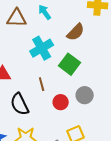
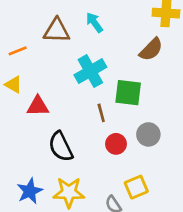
brown semicircle: (76, 32) -> (151, 49), moved
green square: (70, 64) -> (128, 93), turned -30
brown line: (42, 84) -> (101, 113), moved

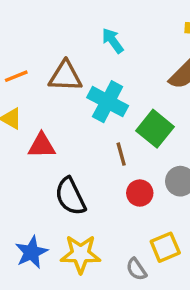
brown triangle: (57, 31) -> (65, 76), moved
cyan cross: (90, 71) -> (108, 102), turned -32
green square: (128, 93) -> (155, 129), turned 32

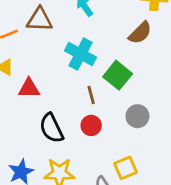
brown triangle: (65, 76) -> (40, 20), moved
red circle: (140, 193) -> (91, 125), moved

